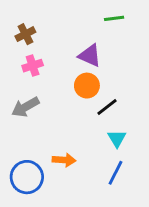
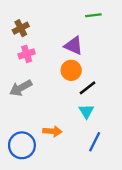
cyan triangle: (117, 138) -> (86, 111), moved

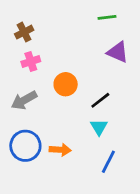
purple triangle: (74, 46) -> (118, 52), moved
orange circle: (71, 70) -> (66, 84), moved
blue circle: (22, 145) -> (25, 146), moved

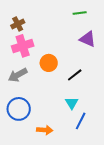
pink cross: (31, 62) -> (23, 46), size x1.5
cyan triangle: (99, 127) -> (72, 103), moved
orange arrow: (60, 150) -> (45, 130), moved

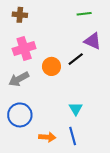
brown cross: (18, 24) -> (20, 15), moved, turned 32
black line: (75, 75) -> (76, 59), moved
blue line: (81, 121) -> (73, 136), moved, turned -42

